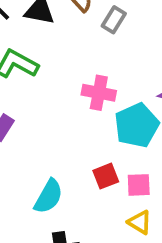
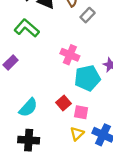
red square: (106, 176) -> (63, 103), turned -32
yellow triangle: (140, 222) -> (77, 134), turned 32

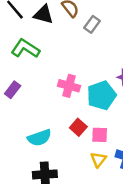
pink cross: (70, 55) -> (69, 86), moved
cyan semicircle: (28, 108) -> (39, 138), turned 36

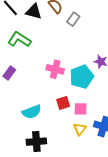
red square: (78, 127) -> (63, 103), turned 32

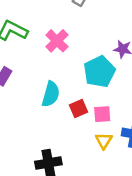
pink cross: (55, 69) -> (57, 41), moved, turned 36
cyan semicircle: (32, 112) -> (51, 94), moved, turned -48

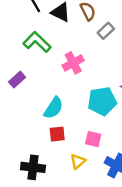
red square: (79, 109) -> (57, 134), moved
yellow triangle: (104, 141) -> (78, 161), moved

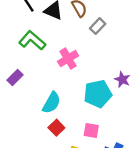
red square: (57, 134) -> (56, 128), turned -35

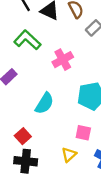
red square: (56, 128) -> (23, 136), moved

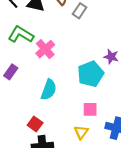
pink cross: (63, 60) -> (45, 49), moved

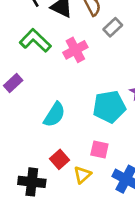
pink cross: (45, 49) -> (75, 50), moved
red square: (35, 124) -> (60, 159), moved

